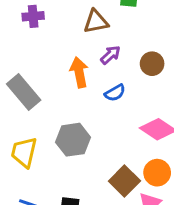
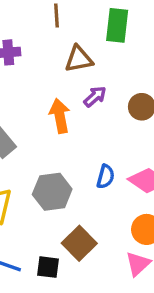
blue semicircle: (115, 93) -> (105, 177), moved, turned -45
brown square: (124, 181) -> (79, 243), moved

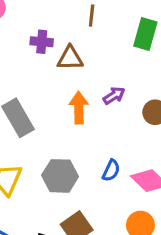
brown triangle: (79, 59) -> (70, 58), moved

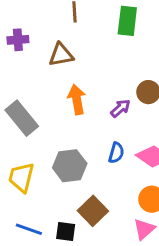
purple cross: (42, 42) -> (18, 40), moved
purple arrow: (114, 96) -> (120, 108), moved

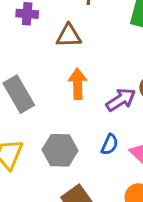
purple arrow: (120, 108) -> (121, 100), size x1.4

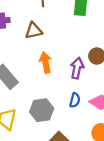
purple arrow: (121, 100) -> (77, 68), turned -36

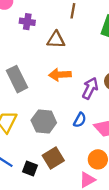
orange arrow: (46, 63) -> (60, 75), turned -96

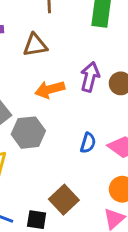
purple arrow: (90, 88) -> (90, 77), moved
gray hexagon: (44, 122) -> (28, 133), moved

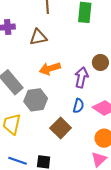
purple arrow: (90, 77) -> (81, 77), moved
brown square: (64, 200) -> (61, 128), moved

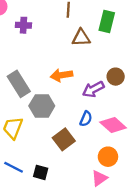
brown triangle: (38, 37) -> (81, 38), moved
purple arrow: (81, 77) -> (93, 89), turned -138

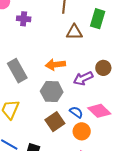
gray hexagon: (42, 106) -> (52, 92), moved
blue semicircle: (86, 119) -> (76, 112), moved, turned -80
orange circle: (108, 157) -> (82, 131), moved

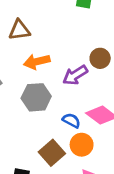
brown triangle: (74, 32) -> (19, 30), moved
brown square: (55, 122) -> (52, 153), moved

